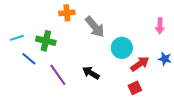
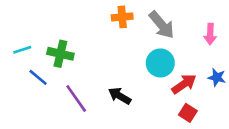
orange cross: (67, 13) -> (122, 17), moved
gray arrow: (95, 27) -> (162, 25), moved
red square: (135, 88) -> (188, 113), moved, turned -32

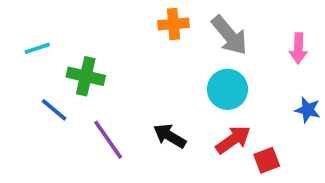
cyan line: (22, 50) -> (37, 48), moved
red arrow: (184, 84) -> (233, 140), moved
red square: (188, 113) -> (267, 160), turned 36

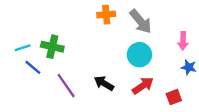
cyan line: (37, 48) -> (23, 48), moved
pink arrow: (298, 48) -> (183, 41), moved
red square: (267, 160) -> (174, 97), moved

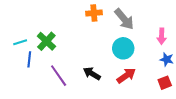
green cross: (52, 47) -> (46, 41), turned 30
blue line: (33, 67) -> (29, 59), turned 56
red square: (174, 97) -> (165, 83), moved

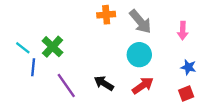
pink arrow: (162, 36) -> (183, 31), moved
cyan line: (20, 42) -> (23, 48), turned 56

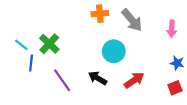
cyan circle: (139, 55) -> (114, 51), moved

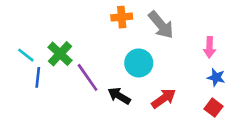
pink arrow: (172, 29) -> (210, 47), moved
purple line: (62, 80) -> (88, 77), moved
red square: (175, 88) -> (214, 108), turned -32

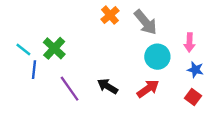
orange cross: (122, 17) -> (110, 15), turned -36
cyan circle: (139, 63) -> (157, 57), moved
purple line: (88, 77) -> (70, 89), moved

